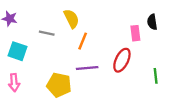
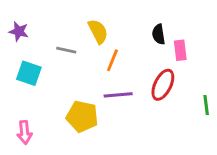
black semicircle: (152, 22) -> (159, 34), moved
pink arrow: (14, 83) -> (25, 132), moved

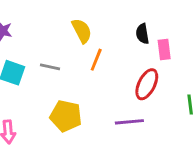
gray line: (66, 50) -> (50, 67), moved
purple line: (118, 95) -> (129, 122), moved

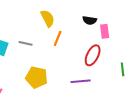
black semicircle: (142, 34) -> (90, 20), turned -72

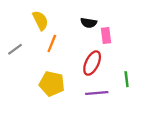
gray line: (26, 43) -> (15, 49), turned -48
yellow pentagon: (37, 77) -> (52, 84), moved
purple line: (81, 81) -> (97, 93), moved

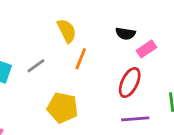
pink rectangle: (106, 35) -> (146, 49), turned 63
yellow pentagon: (52, 84) -> (63, 108), moved

